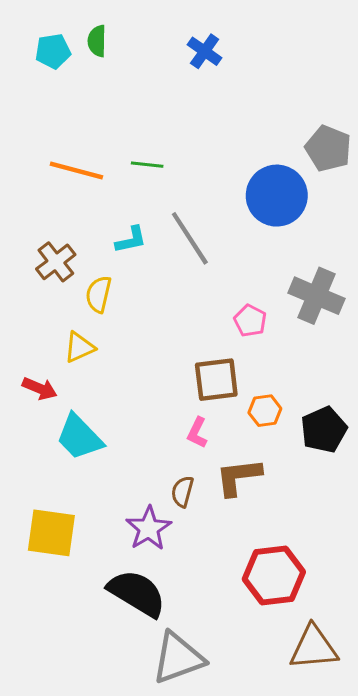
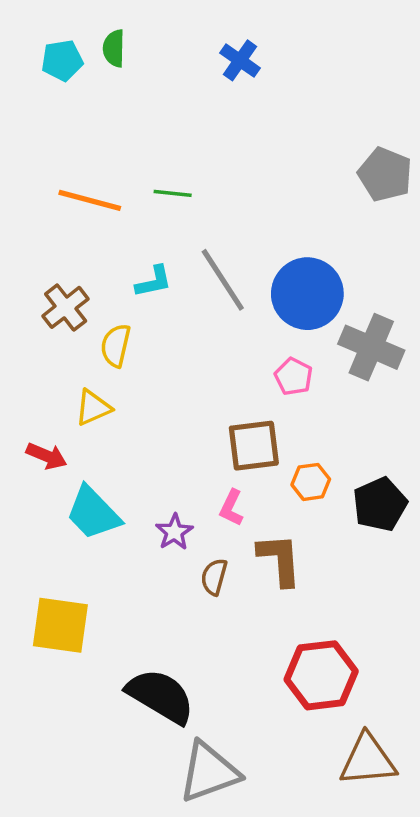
blue circle: (277, 196) -> (307, 294), moved
brown L-shape: (238, 477) -> (280, 560), turned 93
purple star: (149, 528) -> (174, 532), moved, size x0.7

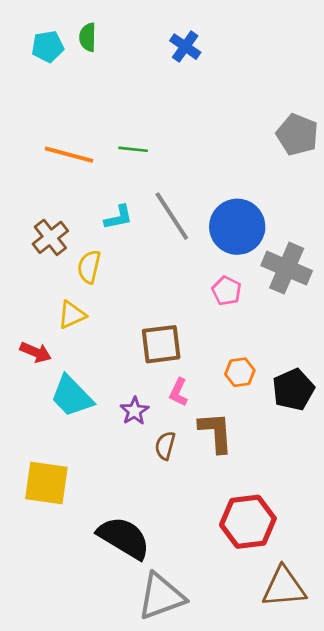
brown square: (254, 446) -> (161, 344), moved

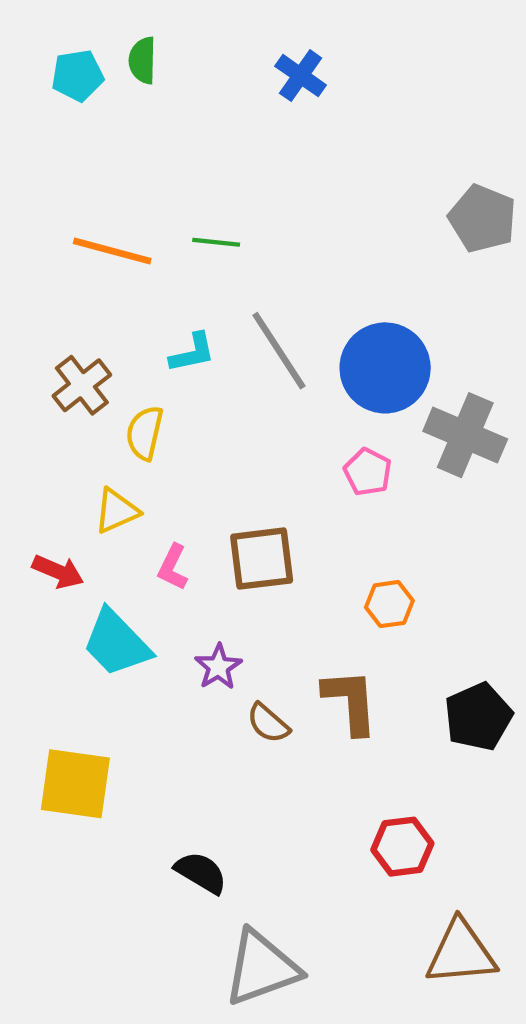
black pentagon: (293, 390) -> (478, 717), moved
pink L-shape: (178, 392) -> (173, 567), moved
brown semicircle: (165, 446) -> (268, 723), turned -64
red hexagon: (248, 522) -> (402, 847), size x0.7
black semicircle: (124, 538) -> (201, 873), size x0.6

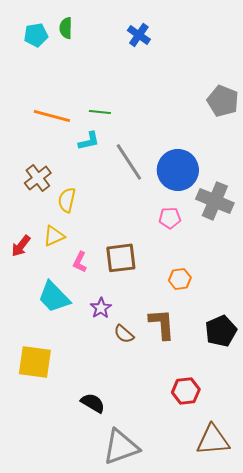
cyan L-shape: (192, 353) -> (89, 141), moved
pink pentagon: (368, 472) -> (170, 218), turned -30
red arrow: (58, 572) -> (21, 246), moved, turned 105

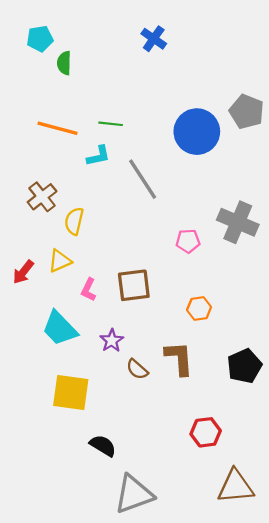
green semicircle: (66, 28) -> (64, 63), moved
blue circle: (178, 170) -> (197, 132), moved
yellow square: (35, 362) -> (71, 393), moved

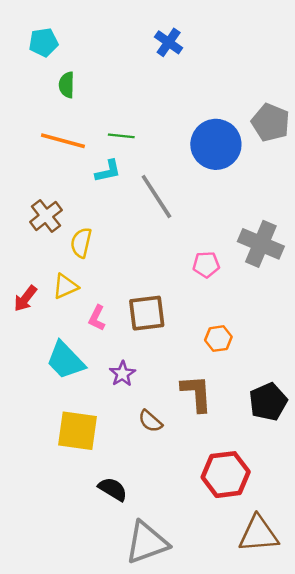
green semicircle: (64, 63) -> (67, 85), moved
brown semicircle: (137, 369) -> (150, 421), moved
red hexagon: (206, 432) -> (226, 475), size x1.4

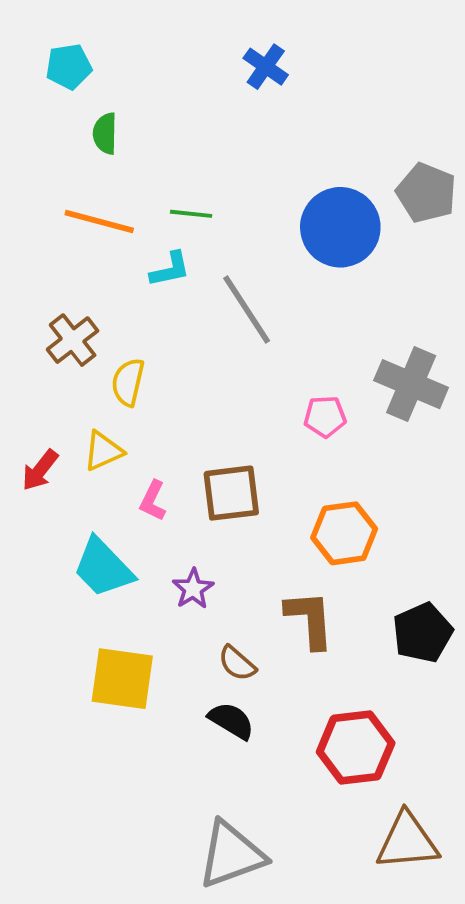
orange hexagon: (218, 339) -> (344, 533), size x1.5
black semicircle: (113, 489) -> (231, 721), moved

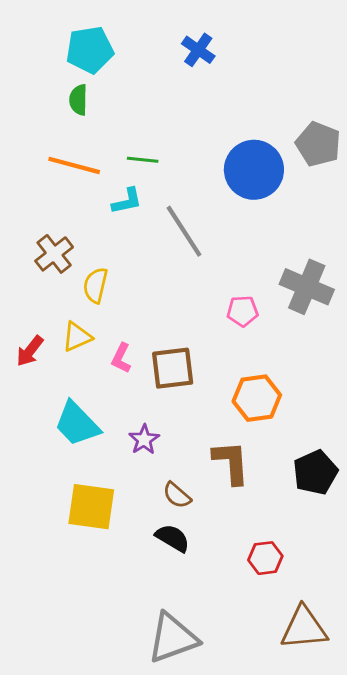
cyan pentagon: (69, 67) -> (90, 50), moved, size x1.4
pink L-shape: (153, 501) -> (121, 358), moved
red hexagon: (356, 747) -> (265, 558), size x0.6

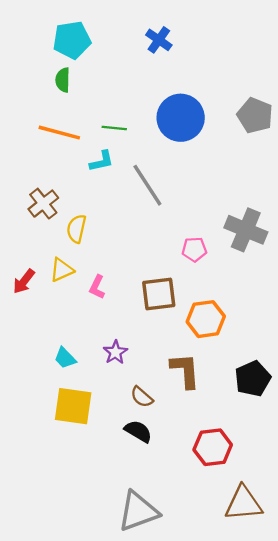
blue circle: (254, 170) -> (181, 118), moved
brown square: (173, 368) -> (159, 294), moved
cyan trapezoid: (77, 424) -> (65, 358), moved, size x0.6
red hexagon: (265, 558) -> (213, 447), size x1.4

